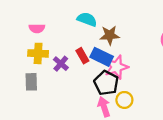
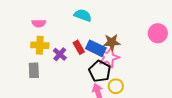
brown star: (110, 35) -> (112, 42), moved

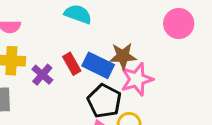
pink circle: (158, 33) -> (179, 23), moved
pink star: (109, 57) -> (137, 79), moved

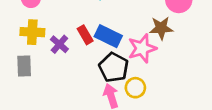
brown star: (123, 56) -> (161, 28), moved

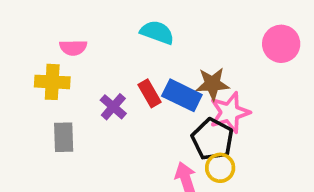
brown star: (161, 28) -> (212, 84), moved
yellow cross: (32, 32) -> (52, 82), moved
black pentagon: (114, 67) -> (212, 139), moved

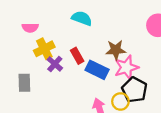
yellow cross: (52, 82) -> (44, 49), moved, turned -30
blue rectangle: (182, 95) -> (97, 70), moved
black pentagon: (212, 139) -> (135, 90), moved

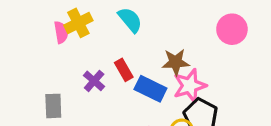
cyan semicircle: (82, 18) -> (130, 20), turned 30
pink semicircle: (30, 28) -> (61, 32), turned -98
yellow cross: (44, 49) -> (78, 23), moved

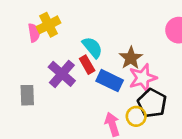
cyan semicircle: (130, 20) -> (92, 47), moved
brown star: (176, 62) -> (131, 58), turned -30
purple cross: (94, 81) -> (62, 74), size x1.5

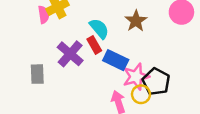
brown star: (131, 58) -> (136, 21), moved
pink star: (143, 78) -> (136, 77), moved

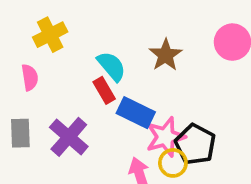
pink semicircle: (44, 15) -> (30, 77), moved
purple cross: (70, 54) -> (69, 137), moved

